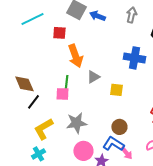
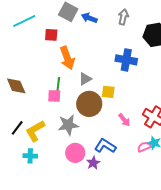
black line: (33, 102) -> (17, 128), moved
brown circle: (119, 127) -> (89, 104), moved, size x1.6
pink arrow: (126, 153) -> (124, 120), moved
cyan cross: (38, 154) -> (30, 156), turned 32

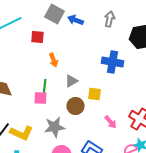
orange arrow: (67, 58) -> (53, 60), size x0.6
brown circle: (89, 104) -> (75, 106), size x0.7
yellow L-shape: (35, 131) -> (21, 133), turned -125

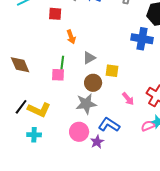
blue cross: (112, 62) -> (142, 39), moved
gray star: (54, 127) -> (86, 104), moved

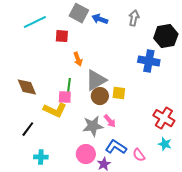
gray triangle: (89, 58) -> (96, 80), size x1.6
brown circle: (93, 83) -> (100, 96), moved
pink arrow: (128, 99) -> (110, 121), moved
yellow L-shape: (39, 110) -> (55, 110), moved
pink semicircle: (148, 126) -> (139, 155), moved, turned -104

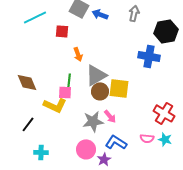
yellow square: (119, 93) -> (119, 88), size x1.5
pink semicircle: (139, 155) -> (147, 138), moved, turned -48

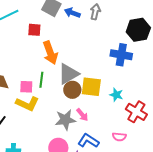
gray arrow: (134, 13) -> (95, 12), moved
orange arrow: (78, 54) -> (50, 53), size x1.6
pink square: (65, 92) -> (26, 87), moved
cyan star: (165, 139) -> (116, 95), moved

